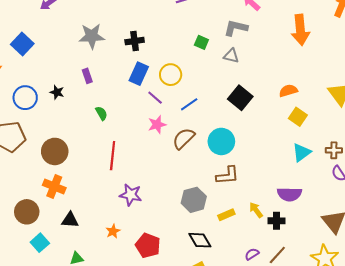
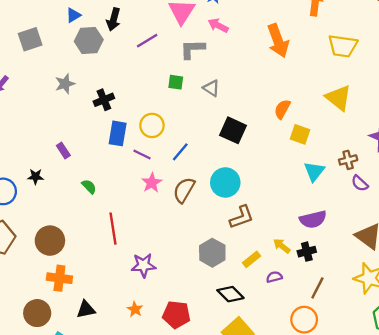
gray L-shape: (236, 28) -> (192, 49), moved
gray star: (92, 36) -> (65, 84), moved, size x0.7
gray triangle: (231, 56) -> (211, 88), turned 35
orange semicircle: (288, 91) -> (282, 109), turned -30
purple semicircle: (252, 254) -> (274, 277), moved, turned 32

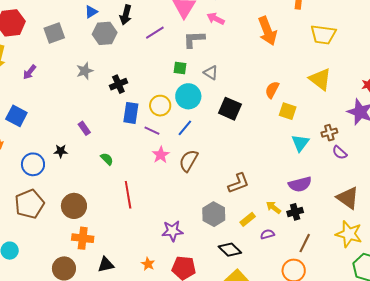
cyan circle: (225, 182) -> (188, 96), moved
purple star: (143, 265) -> (172, 231), moved

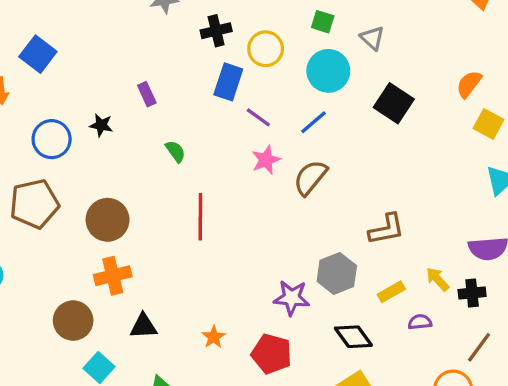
yellow circle: (160, 106) -> (266, 49), moved
purple star: (172, 231) -> (292, 298), moved
orange cross: (83, 238) -> (113, 276), turned -30

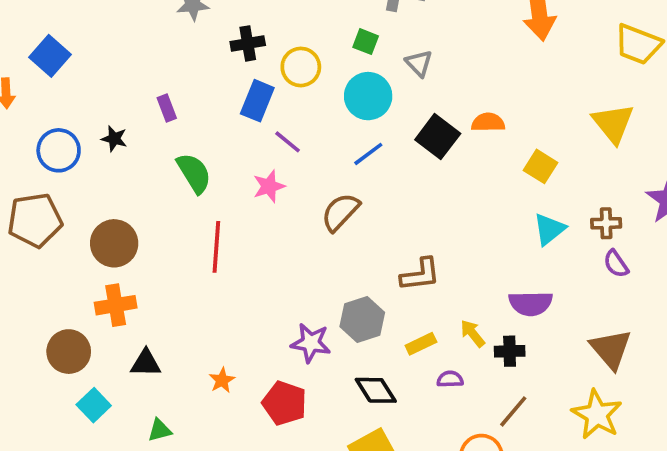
orange semicircle: (469, 84) -> (488, 122), moved, turned 48
blue line: (314, 122) -> (368, 154), moved
green semicircle: (175, 151) -> (194, 173), size x1.6
pink star: (266, 160) -> (269, 186), moved

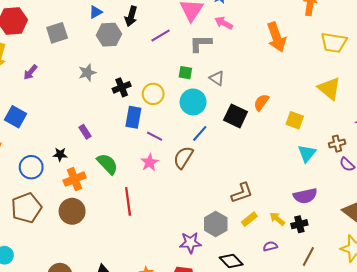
orange semicircle: (488, 122) -> (261, 102), turned -42
brown semicircle: (340, 212) -> (183, 158), moved
orange cross: (116, 305) -> (75, 179), moved
yellow rectangle: (421, 344) -> (249, 219), moved

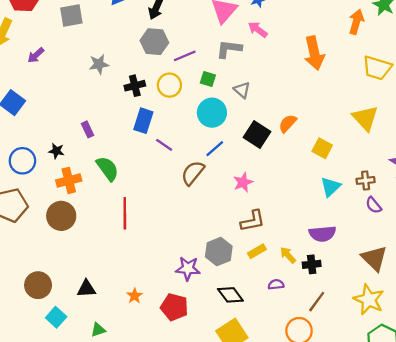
gray hexagon: (109, 35) -> (154, 42), moved
purple line: (161, 35) -> (185, 56), moved
yellow circle: (153, 94) -> (169, 85), moved
pink star: (150, 162) -> (243, 182), moved

